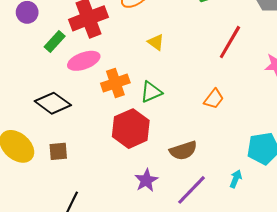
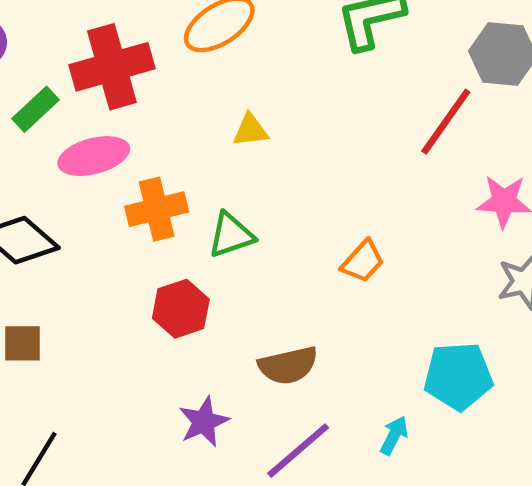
yellow triangle: (156, 42) -> (250, 130), turned -48
red line: (230, 42) -> (446, 122), moved
red hexagon: (131, 129) -> (181, 309), size x0.7

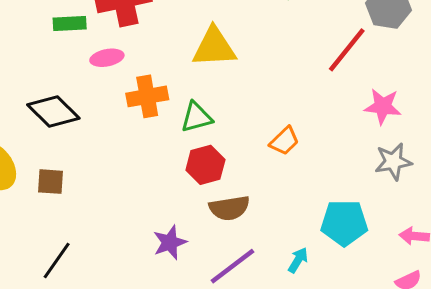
green rectangle: (36, 109) -> (70, 24), turned 36
yellow triangle: (250, 130) -> (214, 47), size x1.8
pink ellipse: (94, 156) -> (107, 58), size x0.7
red hexagon: (181, 309) -> (205, 165), moved

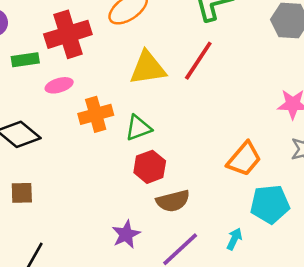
red line: (347, 50) -> (198, 61), moved
orange trapezoid: (284, 141) -> (244, 159), moved, size x1.4

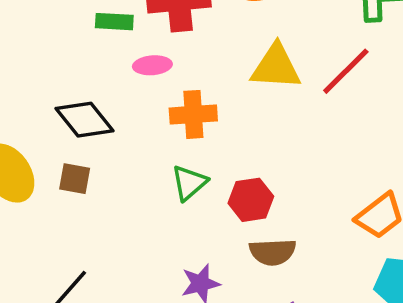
green triangle: (138, 128) -> (189, 183), moved, turned -32
brown square: (22, 193) -> (75, 179), moved

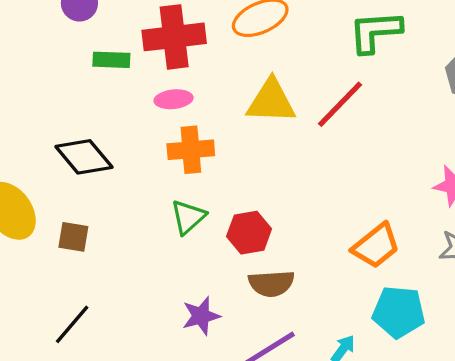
pink ellipse: (152, 65) -> (174, 99), moved
brown square: (75, 179) -> (73, 237), moved

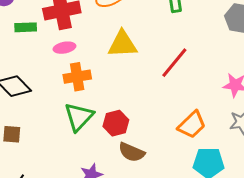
red line: (340, 104) -> (174, 63), moved
green triangle: (188, 217) -> (79, 117), size x1.4
brown semicircle: (271, 284) -> (132, 152), turned 32

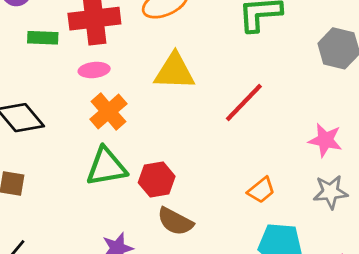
orange cross: (77, 77) -> (108, 111), turned -36
green triangle: (79, 117) -> (106, 167), turned 32
orange trapezoid: (192, 125) -> (261, 190), size x0.7

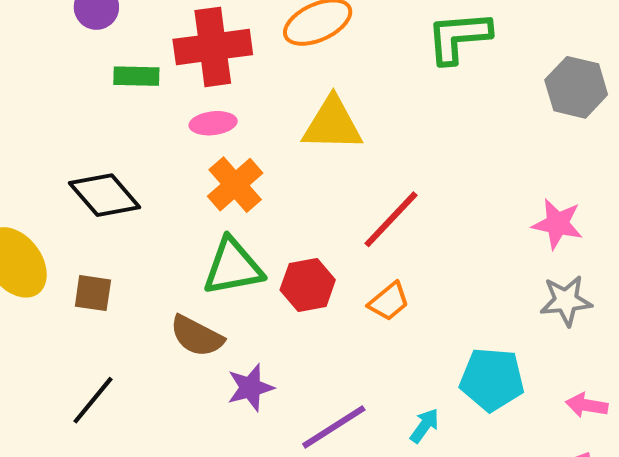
red line: (244, 103) -> (391, 219), moved
orange trapezoid: (261, 190) -> (389, 301), moved
brown semicircle: (175, 221) -> (197, 336), moved

